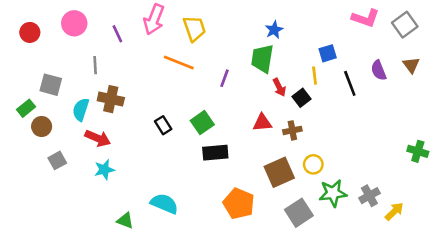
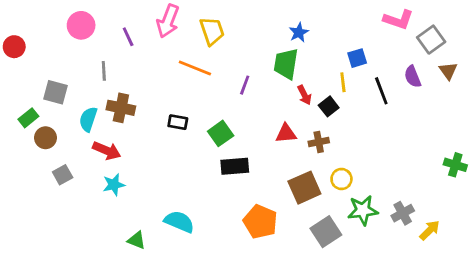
gray square: (405, 25) -> (431, 40), moved
red circle: (30, 32) -> (14, 47), moved
black rectangle: (163, 125) -> (178, 122), moved, turned -48

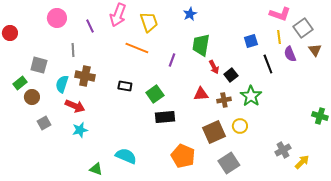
blue star: (299, 32) -> (190, 14), moved
yellow line: (343, 82) -> (279, 37), moved
green star: (363, 210) -> (251, 96), moved, turned -30

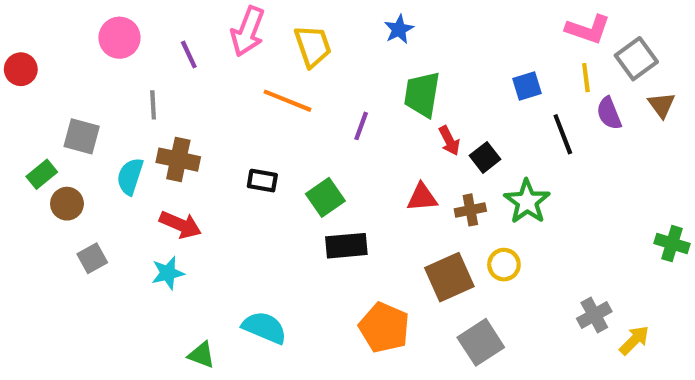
red arrow: (75, 106) -> (180, 225), moved

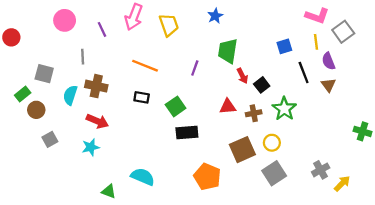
orange line: (288, 101) -> (145, 66), moved
brown triangle: (662, 105) -> (328, 85), moved
gray square: (481, 342) -> (274, 173), moved

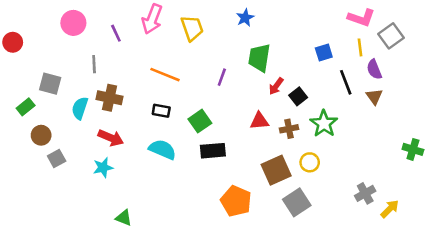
red arrow: (242, 76) -> (276, 86), turned 63
brown circle: (36, 110) -> (41, 135), moved
gray square: (274, 173) -> (297, 202), moved
cyan semicircle: (143, 177) -> (162, 149), moved

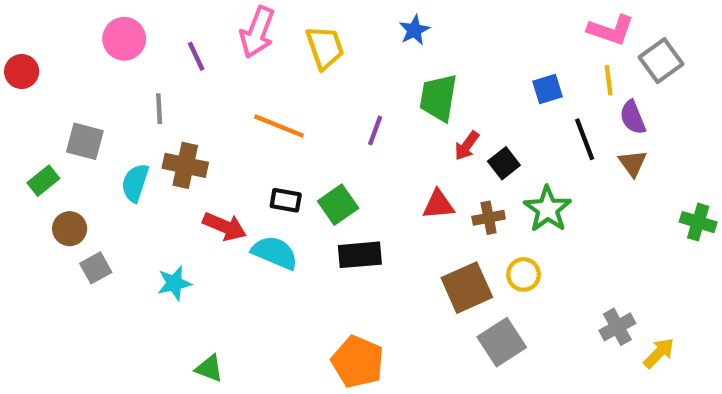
black rectangle: (161, 111) -> (286, 200), moved
red arrow: (111, 138) -> (225, 226), moved
green cross: (413, 149) -> (698, 222), moved
orange pentagon: (236, 201) -> (358, 362), moved

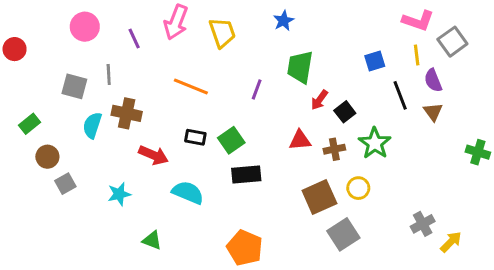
gray square: (85, 141) -> (74, 86), moved
cyan semicircle: (275, 253) -> (188, 193), moved
green triangle: (209, 368) -> (152, 240), moved

